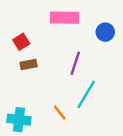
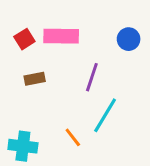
pink rectangle: (64, 18) -> (61, 36), moved
red square: (21, 42) -> (24, 39), moved

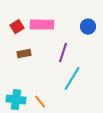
orange line: (73, 137) -> (40, 102), moved

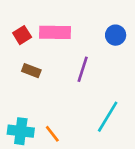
brown rectangle: (24, 54) -> (31, 71), turned 32
cyan line: (72, 79) -> (108, 117), moved

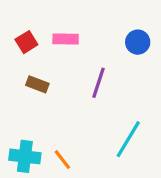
pink rectangle: (55, 32) -> (66, 39), size x0.7

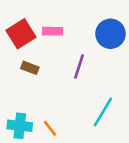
red square: (26, 42) -> (21, 34), size x1.6
blue circle: (138, 42) -> (111, 34), size x1.5

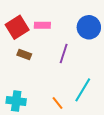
orange line: (50, 128) -> (58, 103), moved

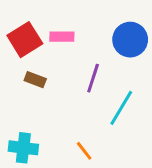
cyan line: (83, 90) -> (121, 108), moved

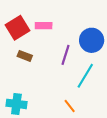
blue circle: (130, 40) -> (92, 40), moved
orange line: (84, 151) -> (70, 106), moved

